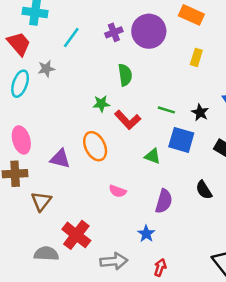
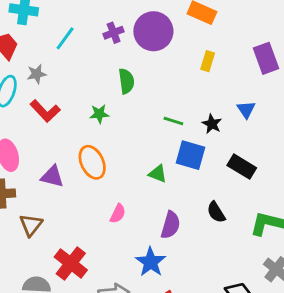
red L-shape: (128, 120) -> (45, 111), moved
pink semicircle: (118, 191) -> (118, 214), turned -84
blue star: (146, 234) -> (151, 262), size x1.5

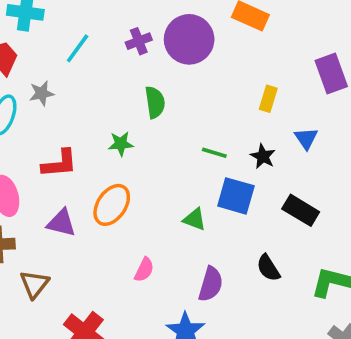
yellow rectangle: (208, 61) -> (268, 99), moved
red L-shape: (45, 111) -> (60, 164), moved, turned -52
orange ellipse: (92, 162) -> (112, 205), turned 60

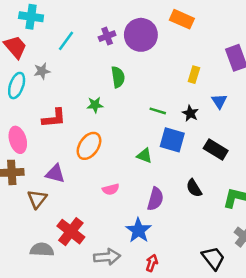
purple triangle: (61, 223) -> (55, 174), moved
pink semicircle: (144, 270) -> (111, 189), turned 49

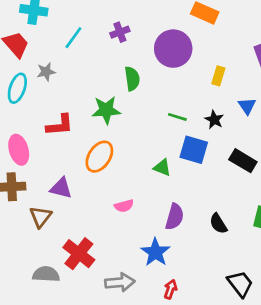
purple circle: (141, 35) -> (173, 49), moved
green star: (95, 105) -> (106, 110), size x1.5
black semicircle: (194, 188) -> (218, 224), moved

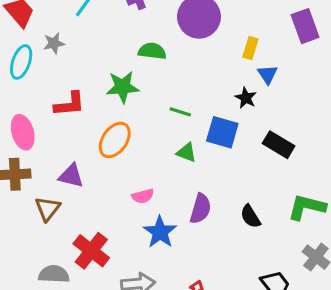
green semicircle: (132, 79) -> (152, 51), turned -75
blue triangle: (247, 106) -> (268, 74), moved
green line: (177, 117) -> (180, 112), moved
blue star: (155, 252) -> (160, 232), moved

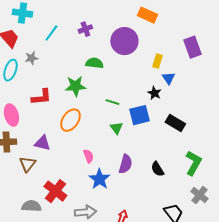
blue square: (222, 132) -> (139, 115), turned -30
green triangle: (186, 152) -> (116, 128), turned 32
pink semicircle: (143, 196) -> (88, 156), turned -96
green L-shape: (307, 207) -> (193, 163), turned 105

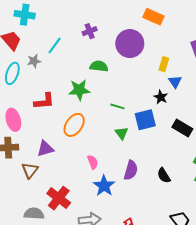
cyan line: (51, 33) -> (55, 46), moved
purple triangle: (42, 143) -> (45, 149), turned -30

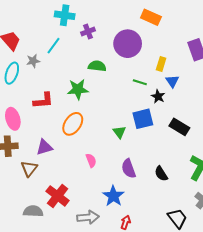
cyan cross: (25, 15) -> (65, 15), moved
green line: (117, 106) -> (140, 82), moved
purple semicircle: (131, 170) -> (129, 169), turned 144
blue star: (104, 186) -> (113, 196), moved

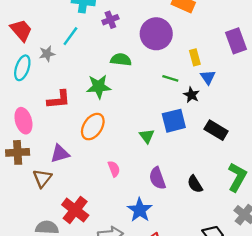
yellow rectangle: (161, 64) -> (195, 57), turned -32

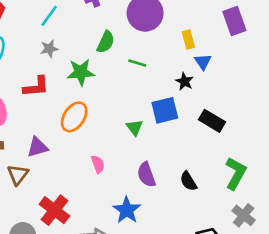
gray star: (47, 54) -> (49, 49), moved
green semicircle: (121, 60) -> (106, 42), turned 108
green line: (170, 78) -> (137, 63), moved

